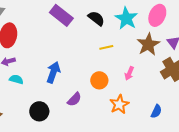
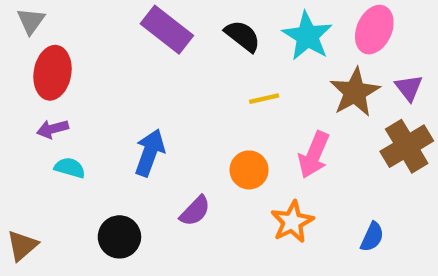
pink arrow: (129, 73) -> (314, 155), size x1.5

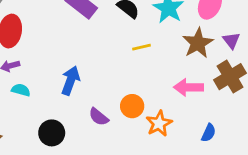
pink arrow: (314, 155) -> (188, 87), moved, turned 68
orange circle: (249, 170) -> (132, 106), moved
purple semicircle: (195, 211) -> (99, 117), turned 85

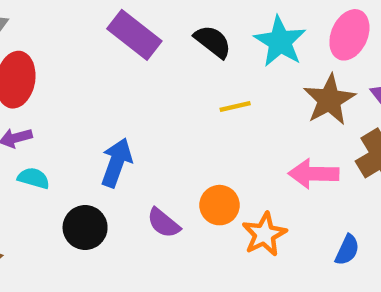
black circle: (52, 133) -> (85, 228), moved

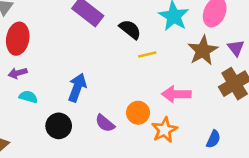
black semicircle: (213, 42) -> (130, 29), moved
pink arrow: (314, 174) -> (176, 94), moved

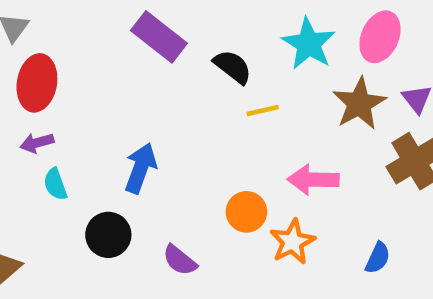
cyan semicircle: (28, 97) -> (55, 184), turned -126
purple semicircle: (105, 123) -> (180, 260), moved

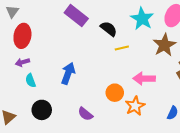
black circle: (108, 235) -> (42, 110), moved

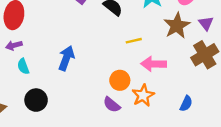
yellow line: (122, 48) -> (134, 41), moved
purple semicircle: (85, 114) -> (112, 105), moved

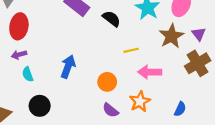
orange circle: (120, 80) -> (107, 82), moved

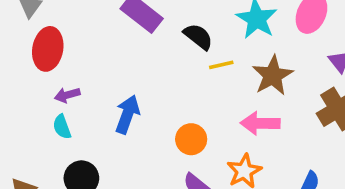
brown star: (171, 36) -> (273, 75), moved
yellow line: (131, 50) -> (221, 65), moved
purple arrow: (19, 55) -> (67, 95), moved

